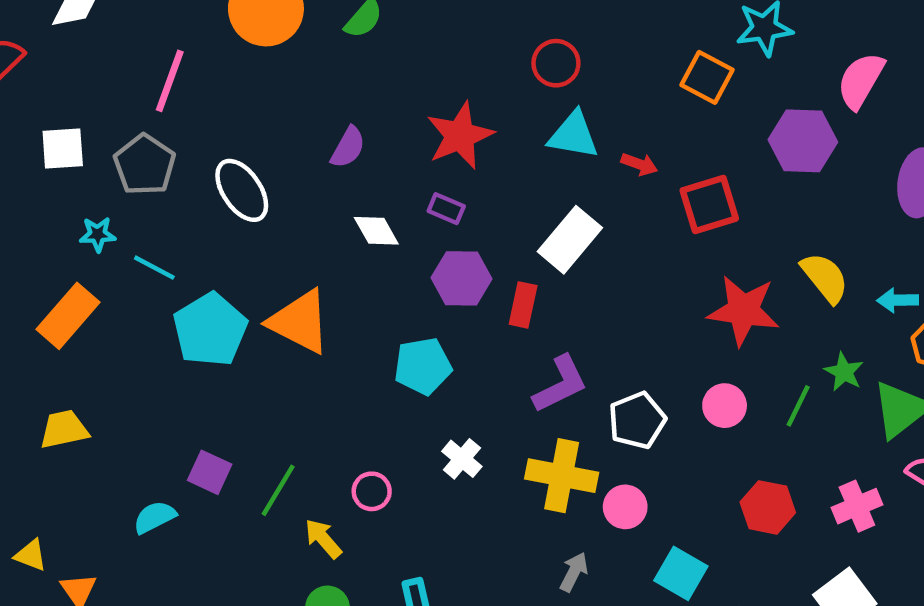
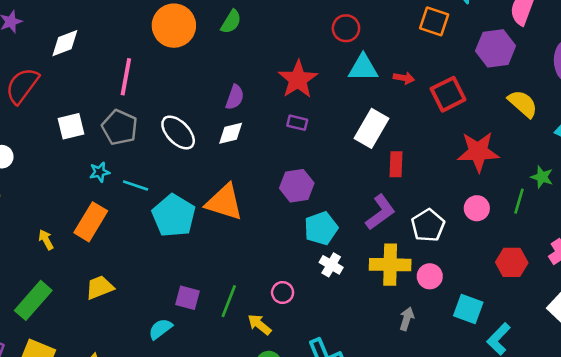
white diamond: (376, 231) -> (231, 133), moved, turned -64
purple hexagon: (462, 278) -> (297, 186), moved
yellow semicircle: (825, 278) -> (523, 104), moved
red rectangle: (523, 305) -> (396, 164), moved
cyan pentagon: (423, 366) -> (321, 228), moved

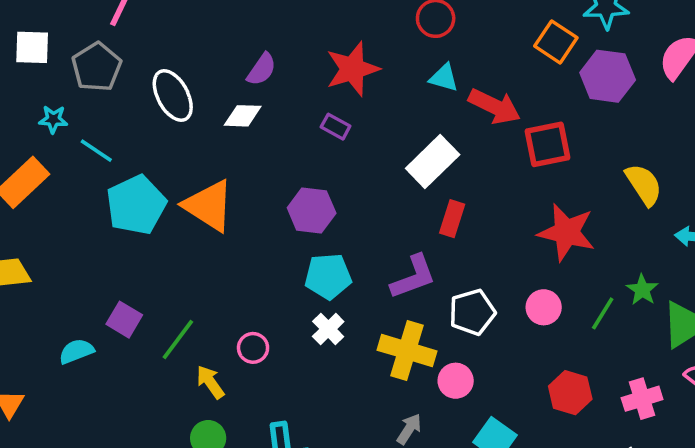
purple hexagon: (496, 48) -> (608, 76), moved
cyan triangle: (363, 68) -> (444, 78), size x0.7
red arrow: (404, 78) -> (495, 106), size x1.8

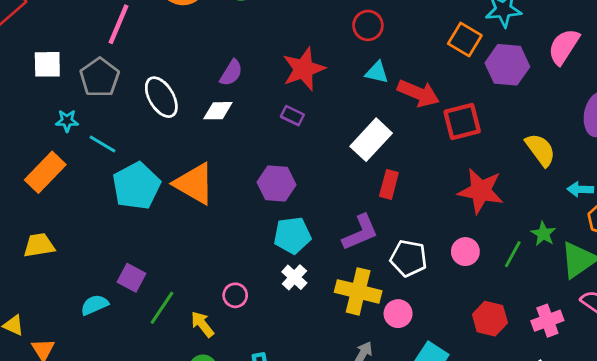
white pentagon: (472, 312) -> (409, 258), turned 30
green line: (178, 340) -> (162, 308), moved

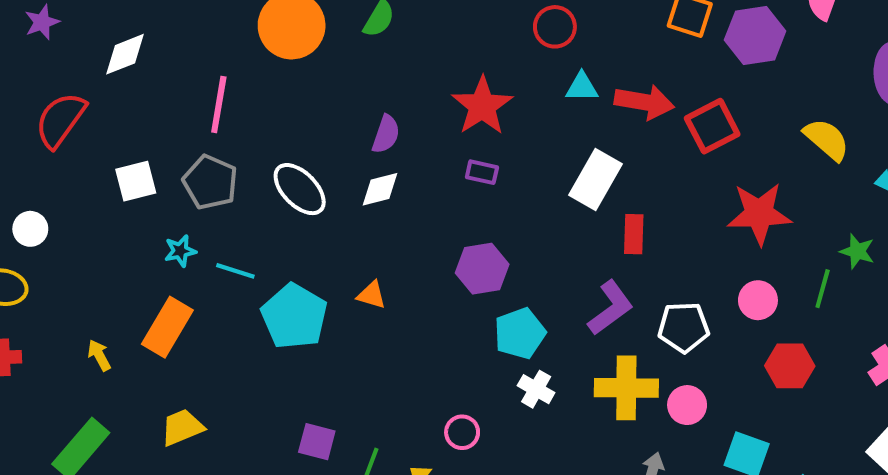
orange triangle: (194, 184) -> (372, 295), size x0.5
red hexagon: (490, 319) -> (790, 366), moved

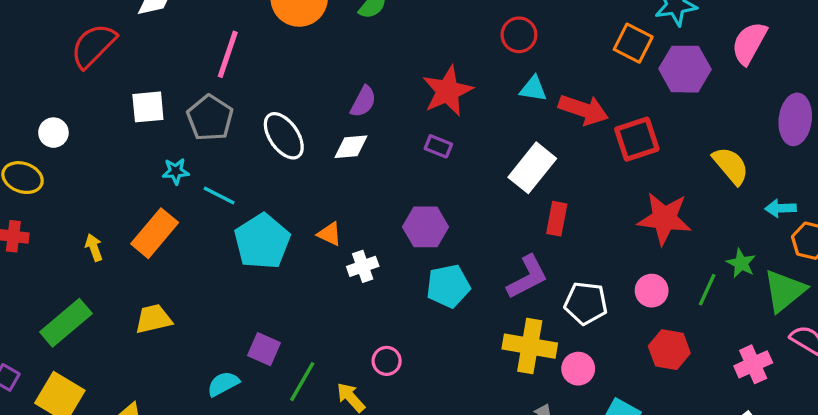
white cross: (536, 389) -> (363, 266), moved, turned 32

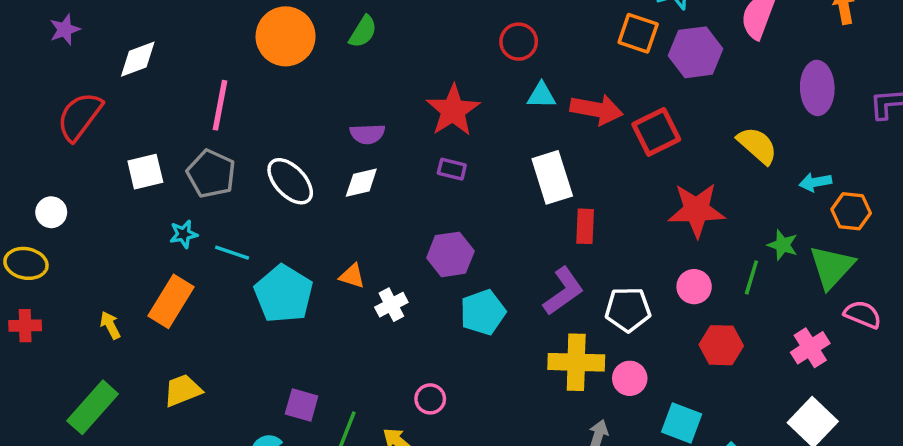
purple semicircle: (363, 102) -> (367, 134), turned 68
white rectangle: (532, 168) -> (552, 177), turned -48

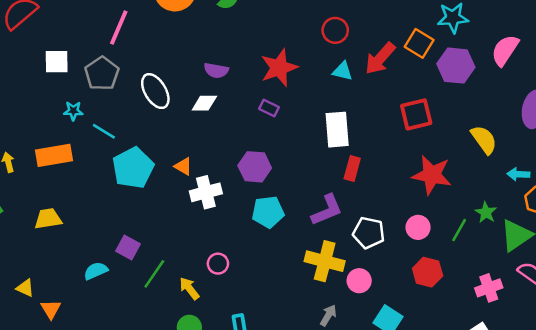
red arrow: (597, 109) -> (380, 58), moved, turned 108
orange rectangle: (171, 301) -> (54, 155), turned 36
white cross: (391, 305) -> (206, 192), size x1.4

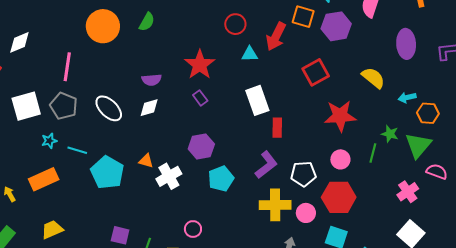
white square: (57, 62) -> (26, 106), size x1.4
purple rectangle: (269, 108) -> (200, 98), turned 42
red hexagon: (428, 272) -> (339, 197), moved, size x1.4

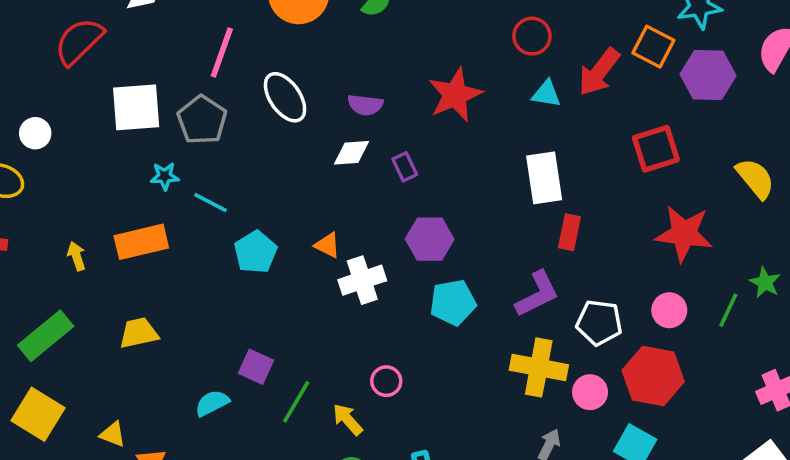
purple rectangle: (200, 98) -> (405, 167), moved
white ellipse: (109, 108) -> (285, 97), moved
cyan pentagon: (107, 173) -> (256, 252), size x0.7

